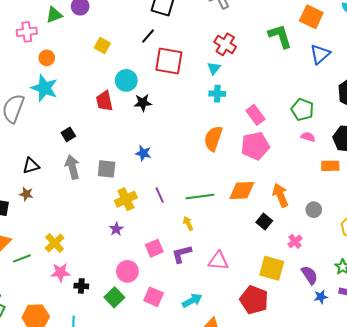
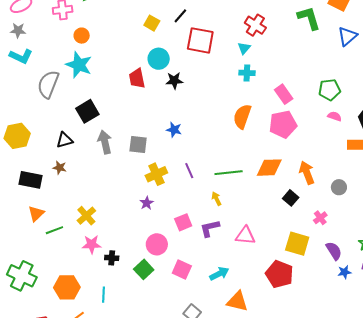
yellow square: (102, 45) -> (152, 23), moved
green pentagon: (302, 110) -> (329, 90), turned -30
black square: (68, 134) -> (87, 111), moved, size x1.6

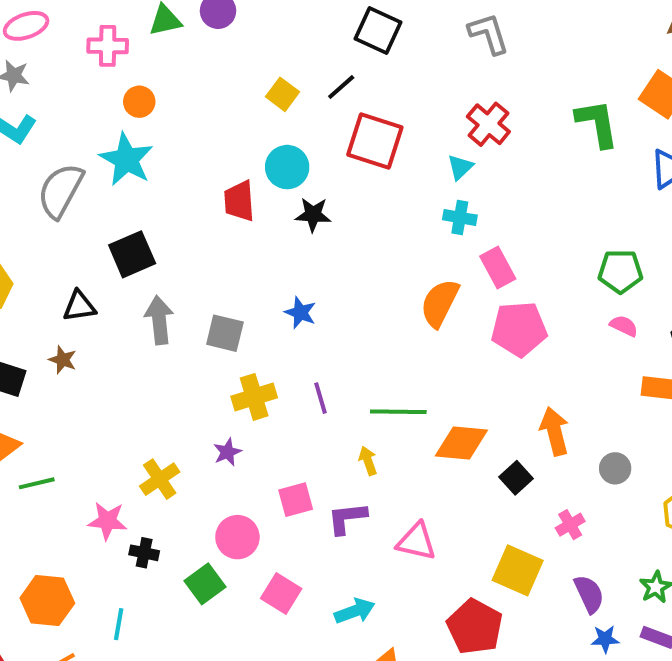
pink rectangle: (284, 94) -> (498, 268), moved
orange diamond: (269, 168) -> (461, 443), moved
yellow cross: (86, 216) -> (160, 479), moved

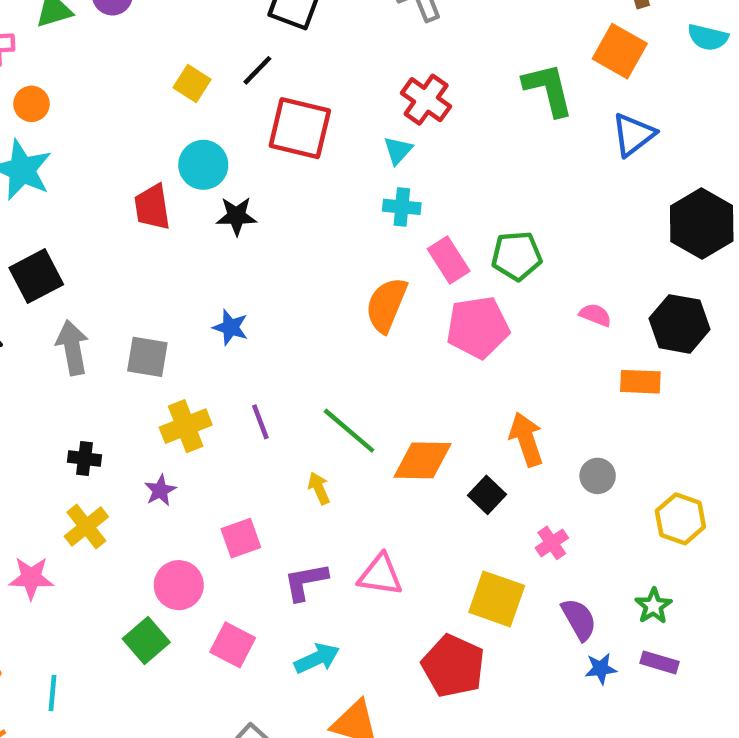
green pentagon: (620, 271) -> (517, 256), moved
green line: (398, 412) -> (349, 431), turned 44
purple L-shape: (347, 518) -> (306, 582), moved
black cross: (144, 553) -> (84, 458), moved

